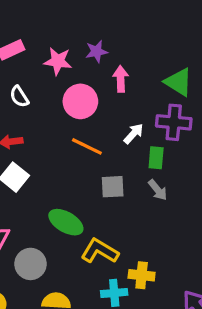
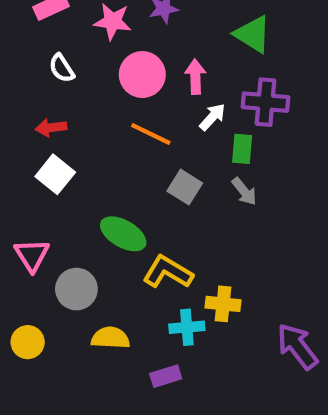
pink arrow: (121, 79) -> (195, 77), moved
green triangle: (179, 82) -> (253, 34), moved
gray square: (113, 187) -> (185, 187), turned 35

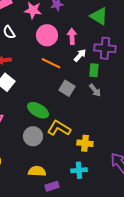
gray circle: (76, 289) -> (33, 136), moved
cyan cross: (187, 327) -> (79, 170), moved
yellow semicircle: (110, 338) -> (37, 171), moved
purple rectangle: (166, 376) -> (52, 186), moved

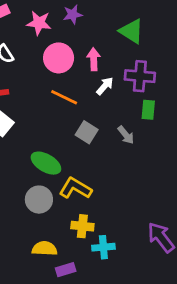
green rectangle: (94, 70) -> (148, 110), moved
yellow cross: (85, 143) -> (82, 226), moved

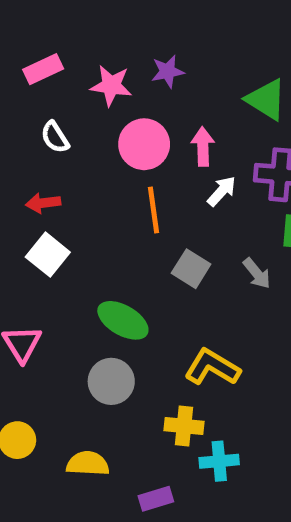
orange line: (64, 97) -> (153, 210), turned 56
yellow L-shape: (75, 188) -> (212, 367), moved
yellow semicircle: (45, 249) -> (88, 464), moved

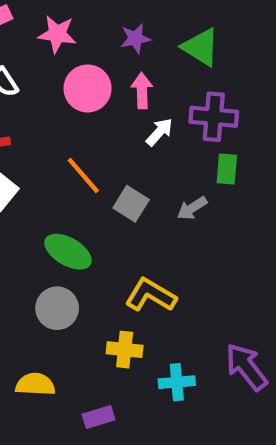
purple star: (168, 71) -> (135, 38), moved
orange line: (153, 210) -> (83, 175), moved, turned -33
gray arrow: (257, 273) -> (192, 208), turned 96
cyan cross: (219, 461) -> (177, 382), moved

